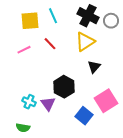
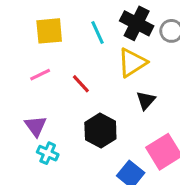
cyan line: (53, 16) -> (97, 32), moved
red line: (50, 44) -> (81, 84), moved
purple triangle: (48, 104) -> (36, 126), moved

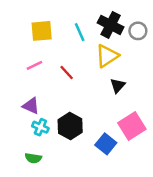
purple triangle: (36, 126) -> (31, 106), turned -30
black hexagon: (100, 131) -> (70, 126), moved

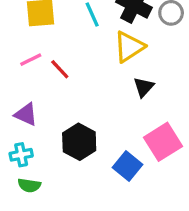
red line: (67, 73) -> (60, 69), moved
cyan cross: (40, 127) -> (21, 155), moved, turned -35

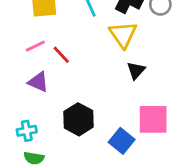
yellow triangle: (129, 47) -> (123, 35), turned -32
purple triangle: (26, 114) -> (38, 82), moved
pink square: (163, 142) -> (153, 119), turned 32

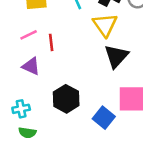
red line: (61, 55) -> (51, 42), turned 36
black triangle: (136, 70) -> (116, 56), size x1.5

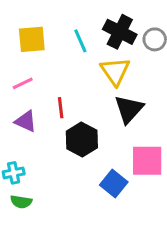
red line: (51, 42) -> (61, 108), moved
black hexagon: (66, 99) -> (82, 140), moved

